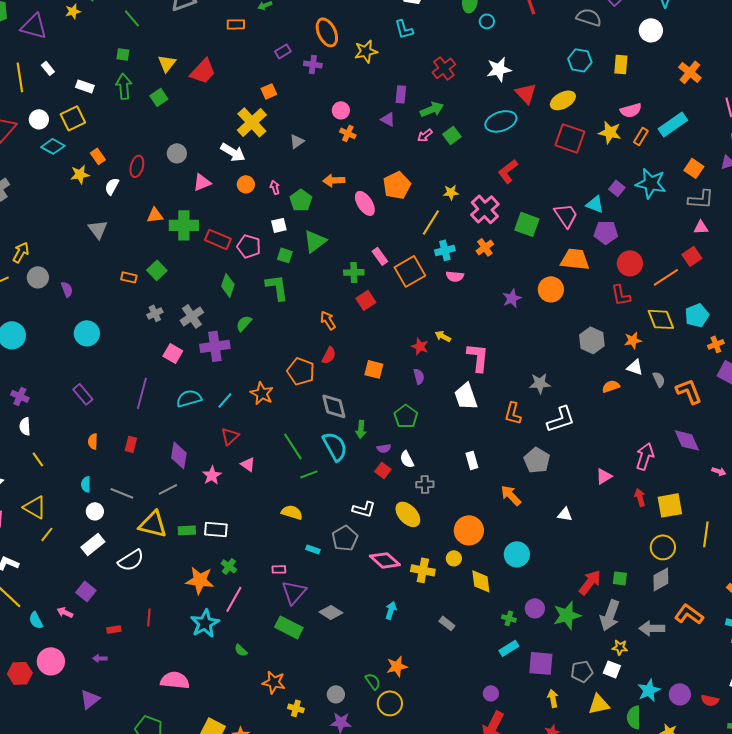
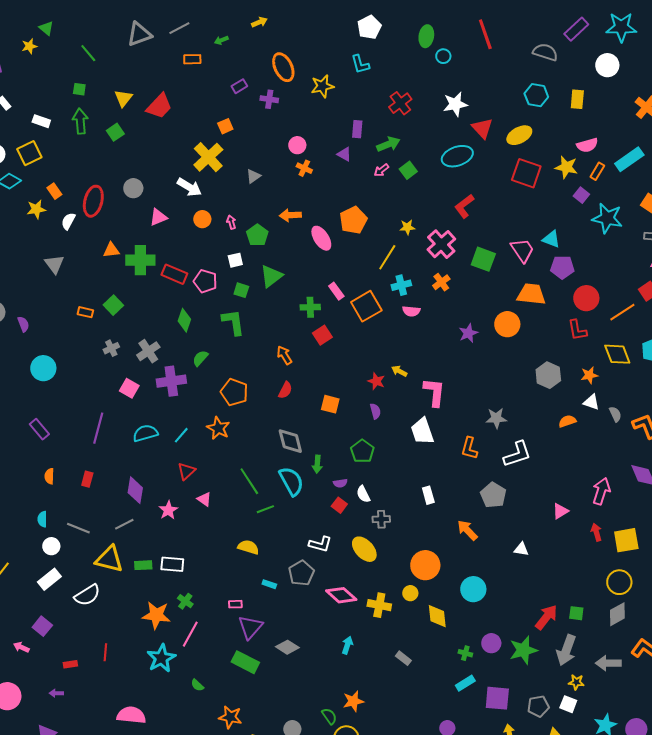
red ellipse: (137, 166) -> (93, 201), size x1.4
purple square: (617, 188) -> (581, 195), moved
orange pentagon: (301, 371) -> (234, 392), moved

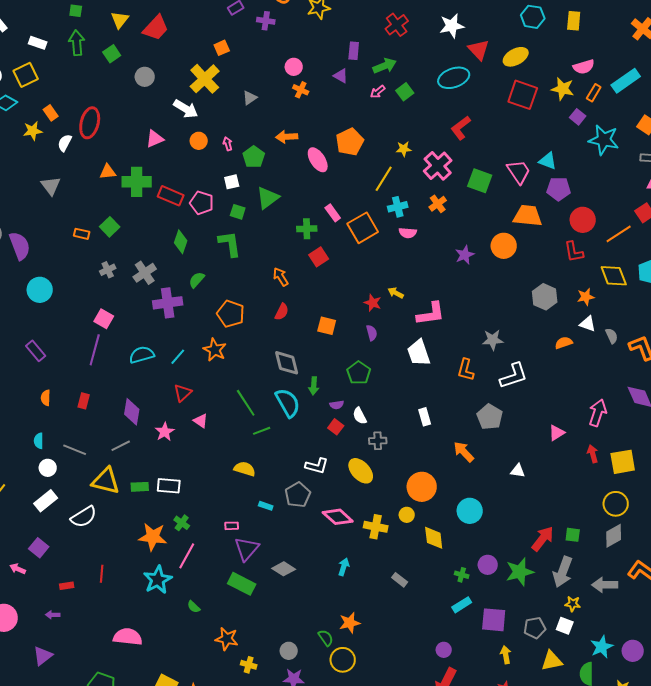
gray circle: (133, 188) -> (145, 77), moved
purple semicircle: (23, 324) -> (20, 246), size x1.8
pink square: (129, 388) -> (104, 319), moved
pink L-shape: (434, 392) -> (431, 314), turned 76

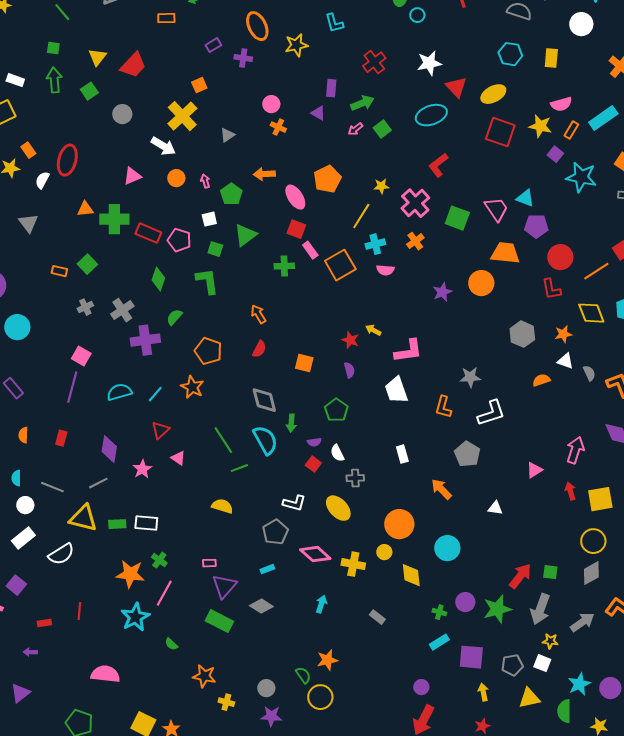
red square: (319, 257) -> (296, 229), moved, turned -36
cyan rectangle: (266, 506) -> (267, 569), moved, turned -40
gray arrow: (605, 585) -> (582, 622), turned 145

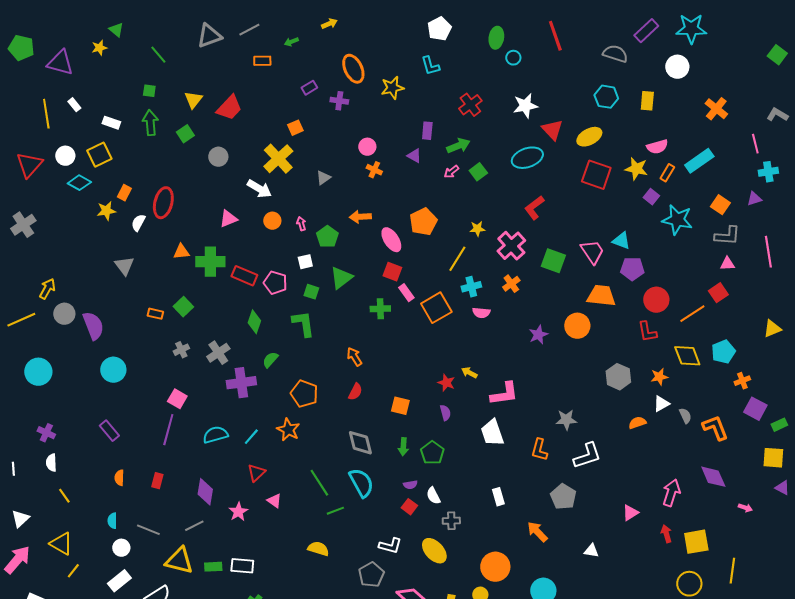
orange rectangle: (28, 150) -> (124, 193), turned 63
white triangle: (565, 361) -> (661, 404), turned -48
green arrow: (291, 423) -> (403, 447), moved

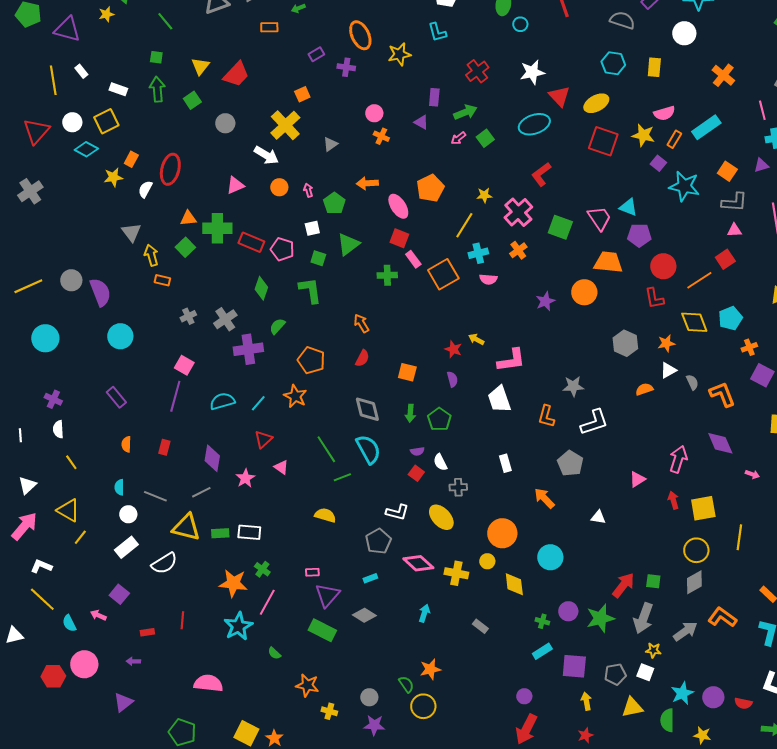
yellow arrow: (47, 289) -> (151, 255), moved, turned -45
green square: (183, 307) -> (185, 247), moved

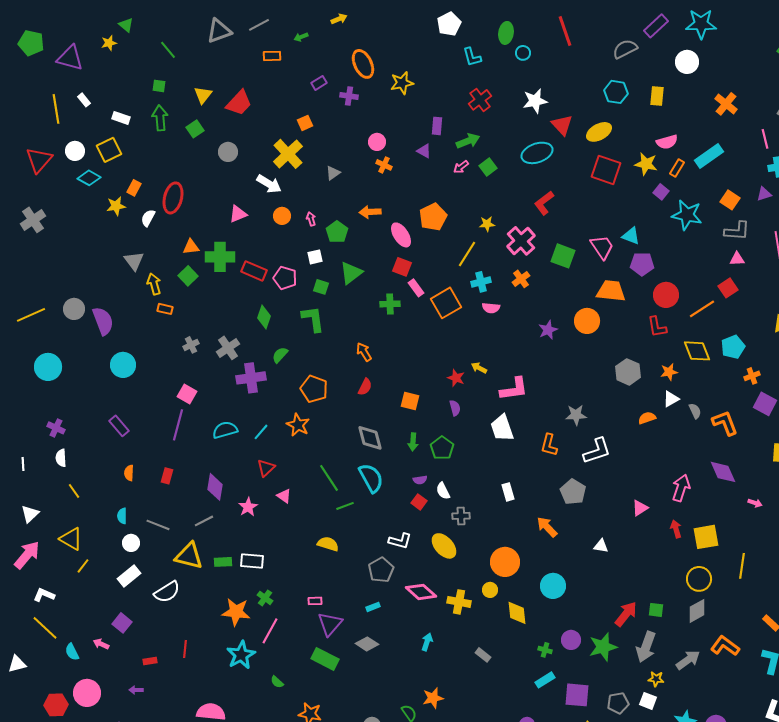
gray semicircle: (622, 20) -> (625, 49), turned -45
cyan L-shape: (437, 32) -> (472, 57), moved

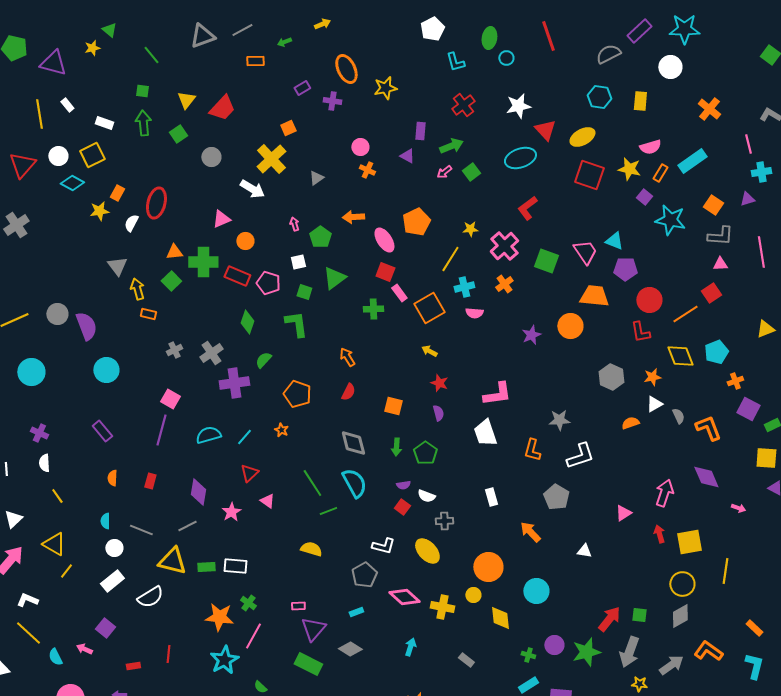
orange circle: (282, 216) -> (245, 241), moved
yellow arrow: (479, 368) -> (429, 351), moved
orange star: (298, 425) -> (281, 430), size x0.6
white semicircle: (443, 491) -> (426, 496), turned -42

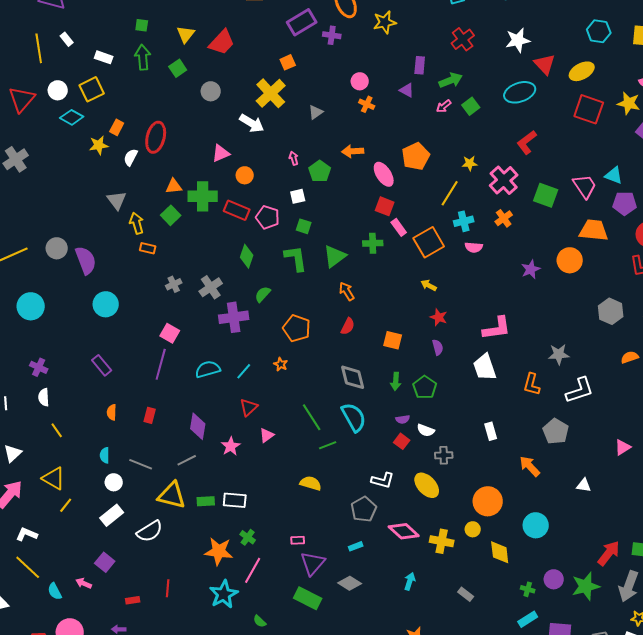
purple rectangle: (302, 88) -> (302, 22), size x1.8
green triangle: (334, 278) -> (335, 256), moved
pink triangle: (267, 501) -> (267, 435), turned 49

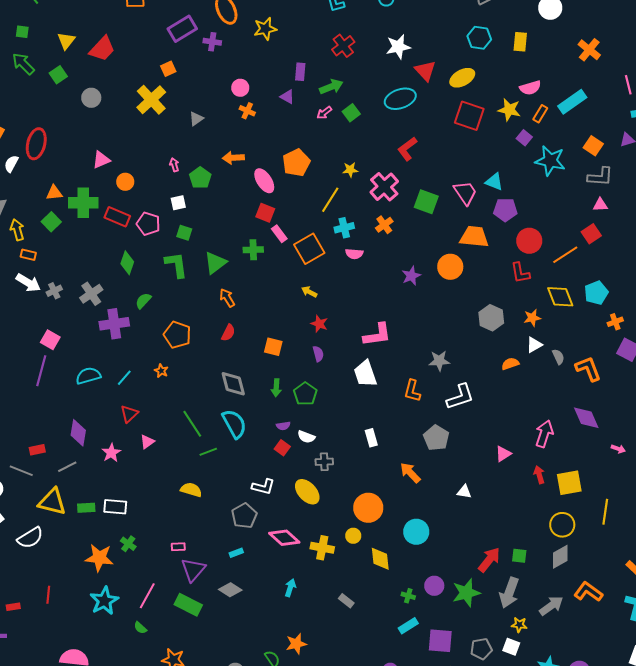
green arrow: (143, 57) -> (23, 64), turned -40
white arrow: (252, 123) -> (28, 283), moved
red rectangle: (150, 415) -> (37, 450), moved, turned 63
pink line: (253, 570) -> (147, 596), moved

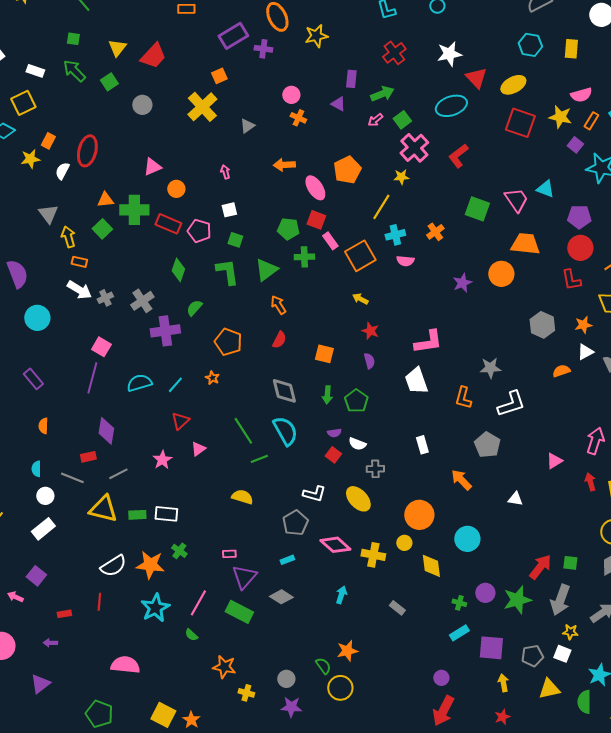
green pentagon: (200, 178) -> (288, 229), moved, turned -30
pink cross: (384, 187) -> (414, 148), moved
purple pentagon: (505, 210) -> (579, 217), moved
purple diamond: (78, 433) -> (106, 431), moved
white semicircle: (30, 538) -> (113, 566), moved

